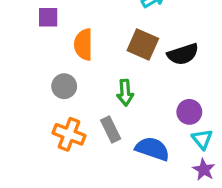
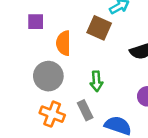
brown square: (143, 44) -> (99, 28), moved
gray circle: (64, 86) -> (48, 76), size x1.5

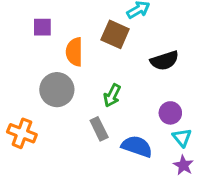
green arrow: (96, 81) -> (112, 95), turned 30
orange cross: (52, 114) -> (22, 133), moved

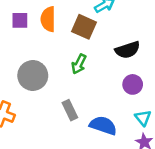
orange semicircle: (74, 52) -> (48, 19), moved
green arrow: (112, 95) -> (79, 64), moved
purple circle: (170, 113) -> (133, 84), moved

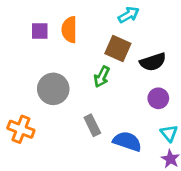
brown square: (84, 27) -> (118, 48), moved

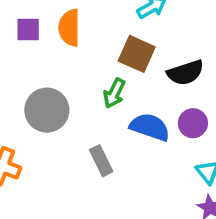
blue semicircle: (127, 141) -> (150, 127), moved

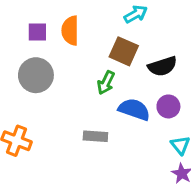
gray circle: (47, 110) -> (36, 75), moved
gray rectangle: (101, 161) -> (95, 136), turned -60

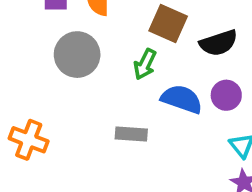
gray circle: (36, 75) -> (77, 55), moved

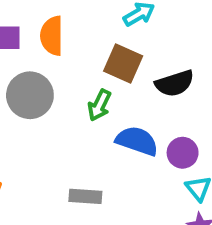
purple circle: (226, 95) -> (183, 153), moved
gray rectangle: (131, 134) -> (85, 196), moved

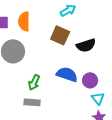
green arrow: (99, 105) -> (34, 82), moved
gray rectangle: (85, 196) -> (32, 102), moved

